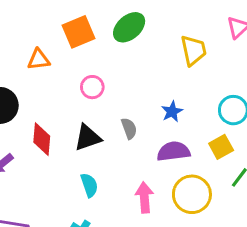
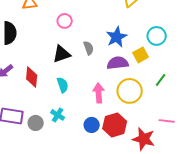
blue star: (172, 112) -> (117, 37), size x1.5
red diamond: (42, 139) -> (32, 77), moved
yellow square: (221, 147) -> (141, 55), moved

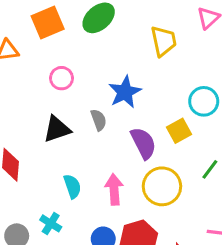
blue star: (117, 37) -> (125, 92), moved
purple semicircle: (118, 63) -> (143, 143), turned 70
cyan semicircle: (63, 85) -> (72, 186), moved

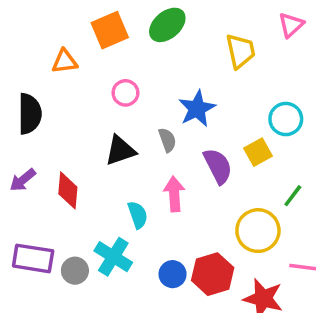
yellow circle: (162, 186) -> (258, 231), moved
pink arrow: (114, 189) -> (174, 194), moved
cyan cross: (51, 223) -> (113, 257), size x1.5

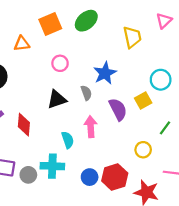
yellow circle: (258, 231) -> (143, 150), size x0.6
cyan cross: (113, 257) -> (52, 166), turned -30

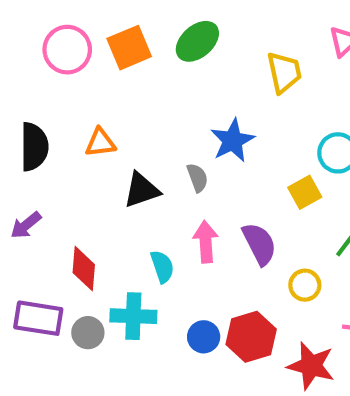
orange triangle: (22, 44) -> (100, 143), moved
pink circle: (60, 63) -> (67, 50), moved, size x1.5
purple semicircle: (118, 109) -> (259, 244), moved
red diamond: (24, 125) -> (84, 269), moved

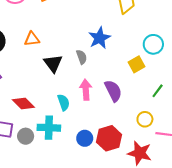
black triangle: (142, 190) -> (53, 63), turned -48
red diamond: (84, 269) -> (23, 103), turned -50
yellow circle: (305, 285) -> (145, 119), moved

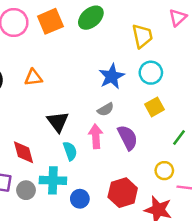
cyan circle: (153, 44) -> (151, 73), moved
gray semicircle: (82, 57) -> (106, 109), moved, turned 80
black triangle: (53, 63) -> (58, 122), moved
red diamond: (23, 103) -> (24, 152), turned 30
blue circle: (85, 138) -> (80, 199), moved

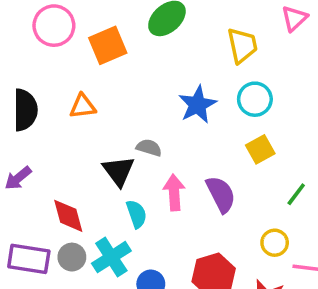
orange square: (50, 21) -> (108, 45), moved
gray semicircle: (106, 109) -> (149, 148), moved, turned -133
cyan cross: (53, 180) -> (111, 257), turned -35
gray circle: (26, 190) -> (72, 257), moved

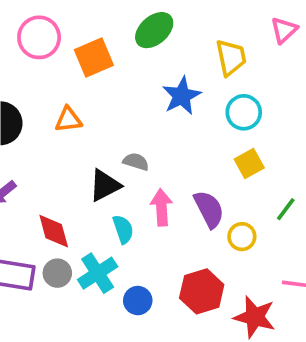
blue star: (197, 105) -> (182, 96), moved
black triangle: (119, 171) -> (105, 185), turned 40
yellow circle: (275, 243) -> (242, 237), moved

